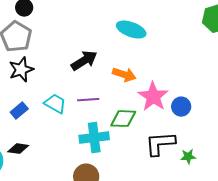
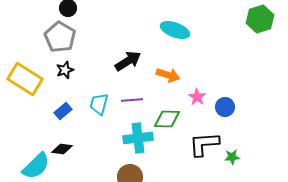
black star: (21, 70) -> (65, 70), size x0.7
pink star: (153, 97) -> (197, 97), size x0.6
cyan trapezoid: (55, 104) -> (99, 104), turned -105

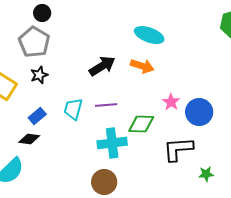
orange arrow: (168, 75) -> (142, 66), moved
blue circle: (225, 107) -> (199, 112), size x1.4
black diamond: (62, 149) -> (29, 139), moved
green star: (232, 157) -> (206, 174), moved

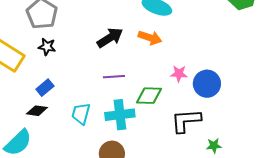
black star: (39, 75) -> (47, 47), turned 30
pink star: (171, 102) -> (179, 74), turned -30
cyan trapezoid: (73, 109) -> (81, 114), moved

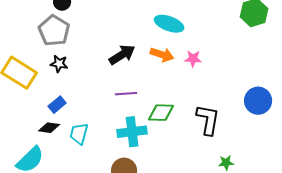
pink star: (179, 74) -> (193, 59), moved
blue circle: (207, 84) -> (258, 101), moved
cyan trapezoid: (81, 114) -> (79, 134), moved
black L-shape: (186, 121) -> (208, 120), moved, turned 104

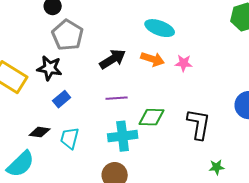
gray pentagon: (54, 31) -> (68, 35), moved
black star: (59, 64) -> (50, 68), size x1.4
blue rectangle: (57, 105) -> (62, 99), moved

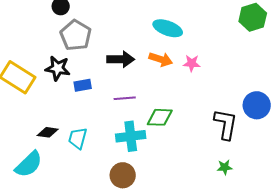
black arrow: (113, 59) -> (121, 59), turned 32
blue rectangle: (62, 99) -> (83, 85), moved, turned 30
black L-shape: (199, 124) -> (226, 124), moved

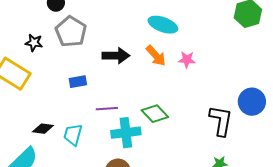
orange arrow: (161, 59) -> (156, 56), turned 30
black star: (58, 68) -> (34, 43), moved, size x0.7
purple line: (125, 98) -> (107, 109), moved
green diamond: (160, 117) -> (155, 114), turned 44

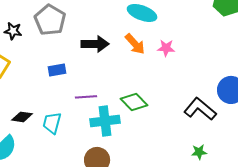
black L-shape: (221, 121) -> (200, 109), turned -60

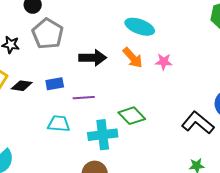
purple line: (86, 97) -> (84, 98), moved
black diamond: (22, 117) -> (22, 86), moved
cyan trapezoid: (52, 123) -> (59, 124), moved, turned 80

